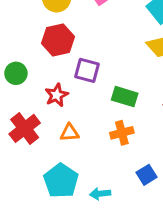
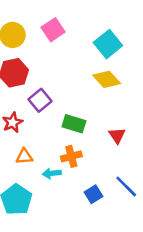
purple square: (87, 70) -> (40, 100), turned 35
cyan arrow: (100, 194) -> (52, 173), moved

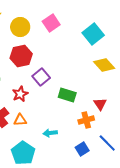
yellow diamond: (107, 79) -> (104, 65), moved
orange triangle: (24, 156) -> (20, 120), moved
orange cross: (71, 156) -> (86, 120), moved

